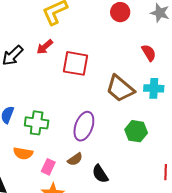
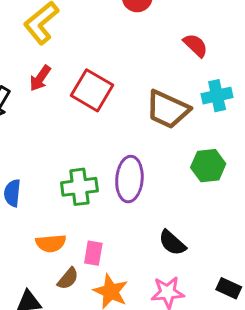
red square: (75, 63) -> (92, 90), turned 36
green cross: (37, 123) -> (79, 187), moved
brown semicircle: (75, 159) -> (68, 279), moved

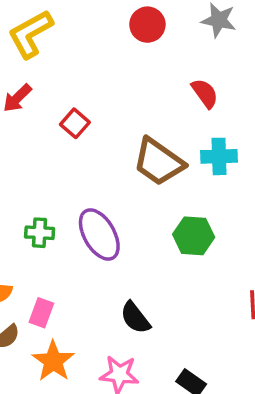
red square: (92, 90) -> (75, 123), size x0.6
purple ellipse: (129, 179) -> (99, 235), turned -45
green cross: (79, 187) -> (40, 233), size x0.7

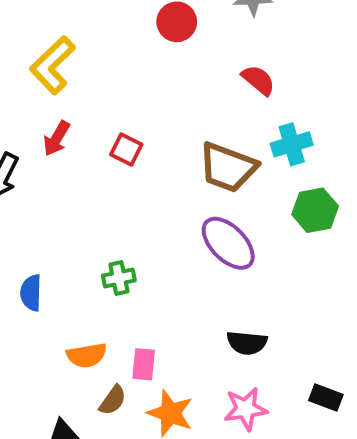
purple ellipse: (99, 235) -> (228, 243), moved
green hexagon: (194, 236) -> (315, 210), moved
black semicircle: (135, 318) -> (247, 343), turned -32

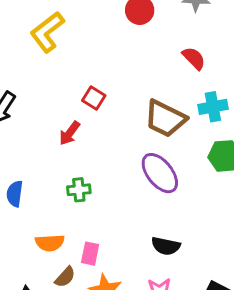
red arrow: (57, 138) -> (69, 133), moved

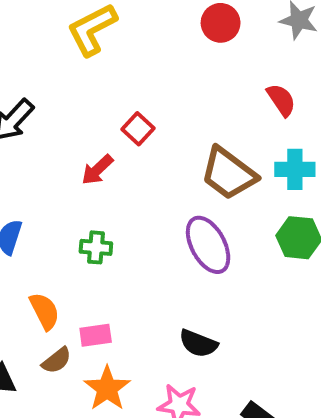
orange semicircle: (50, 243) -> (45, 311), turned -124
pink rectangle: (90, 254) -> (96, 335), turned 60

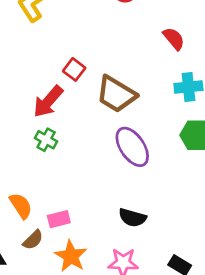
red arrow: (97, 170) -> (48, 102), size x1.4
brown trapezoid: (229, 173) -> (116, 94), moved
green cross: (96, 247) -> (46, 140), moved, turned 30

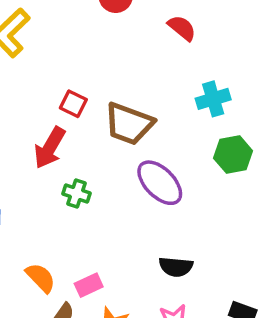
red semicircle: (174, 39) -> (182, 28), moved
green cross: (46, 140) -> (77, 193), moved

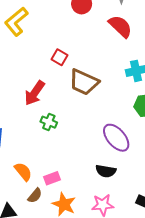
red semicircle: (182, 28) -> (120, 26), size x1.4
red square: (73, 104) -> (59, 57), moved
purple ellipse: (160, 183) -> (116, 138), moved

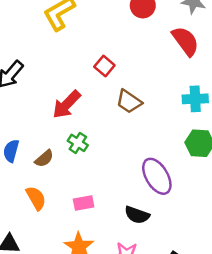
brown trapezoid: (84, 82) -> (129, 102), size x0.7
pink rectangle: (52, 178) -> (84, 203), moved
brown semicircle: (35, 196) -> (44, 159), moved

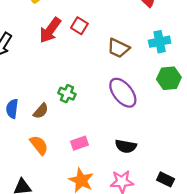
brown trapezoid: (129, 102) -> (118, 48), moved
red arrow: (66, 105) -> (50, 30), moved
purple ellipse: (157, 176) -> (123, 93), moved

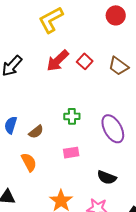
brown trapezoid: (118, 48) -> (118, 66), moved
green cross: (67, 94) -> (72, 116), moved, turned -35
pink rectangle: (79, 143) -> (71, 153), moved

